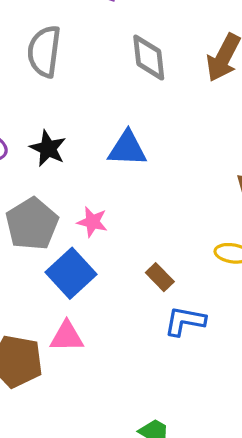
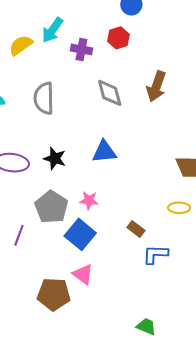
pink triangle: (67, 337) -> (83, 274), turned 45

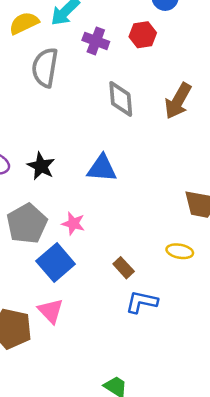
gray semicircle: (44, 98) -> (45, 68), moved

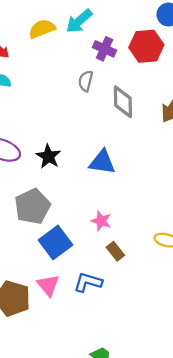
red hexagon: (143, 35) -> (146, 46), size x1.4
gray semicircle: (45, 68) -> (86, 81), moved, size x0.6
pink star: (73, 224) -> (101, 221), moved
blue L-shape: (142, 302) -> (88, 282), moved

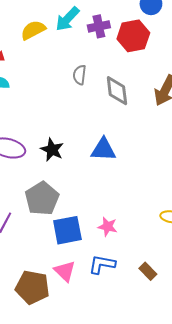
purple cross: (104, 49) -> (99, 26), moved, turned -30
pink star: (101, 221) -> (108, 227), moved
blue square: (55, 243) -> (67, 230), turned 32
brown rectangle: (115, 251) -> (148, 271), moved

